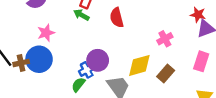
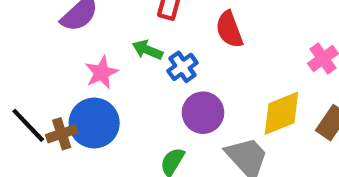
green arrow: (81, 15) -> (147, 50), moved
blue cross: (87, 70) -> (182, 67), moved

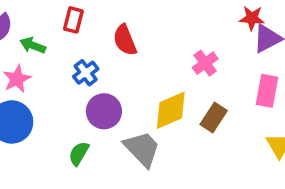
green arrow: (147, 50) -> (33, 45), moved

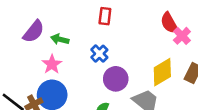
red rectangle: (73, 20) -> (105, 16), moved
red semicircle: (125, 40) -> (169, 23), moved

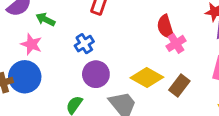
pink star: (52, 64) -> (31, 44), turned -30
yellow diamond: (162, 72) -> (147, 77), turned 48

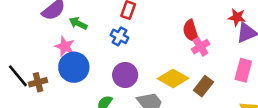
blue cross: (84, 44) -> (120, 36), moved, turned -30
blue circle: (25, 77) -> (74, 67), moved

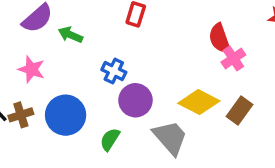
blue cross: (120, 36) -> (114, 71), moved
pink star: (65, 46) -> (31, 69), moved
blue circle: (74, 67) -> (66, 115), moved

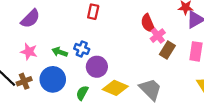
green arrow: (70, 35) -> (60, 52), moved
yellow diamond: (199, 102) -> (115, 88), moved
brown rectangle: (239, 111) -> (167, 50), moved
gray trapezoid: (170, 137) -> (150, 89), moved

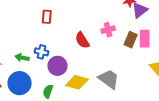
red semicircle: (148, 23) -> (82, 40), moved
pink cross: (158, 36) -> (108, 30), turned 32
brown rectangle: (167, 50) -> (131, 40), moved

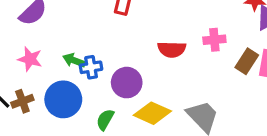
red semicircle: (82, 40) -> (172, 49), turned -66
blue cross: (41, 52) -> (91, 67), moved, turned -32

